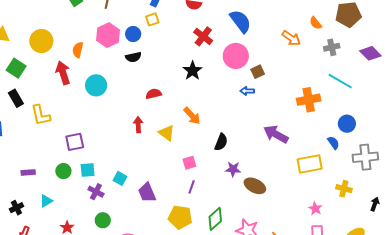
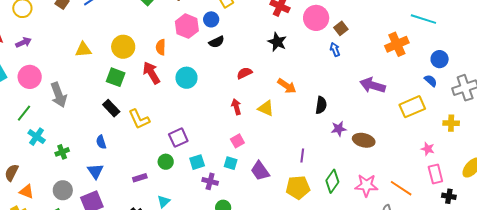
green square: (16, 68) -> (116, 77), moved
blue arrow: (247, 91) -> (335, 49), turned 80
pink square: (189, 163) -> (237, 141), moved
green circle: (63, 171) -> (166, 162), moved

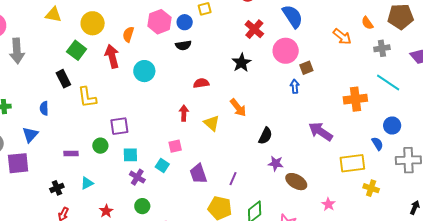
yellow cross: (451, 123) -> (371, 188), moved
pink star: (428, 149) -> (328, 204), moved
purple trapezoid: (260, 171) -> (198, 174), moved

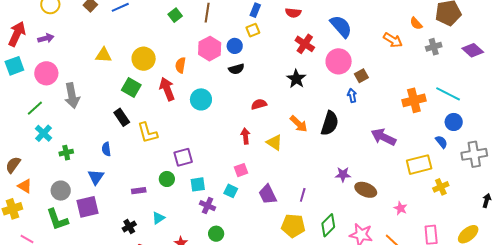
cyan line: (388, 83) -> (448, 94), moved
black semicircle: (265, 136) -> (330, 123), moved, size x1.4
yellow cross: (371, 188) -> (441, 187), turned -35

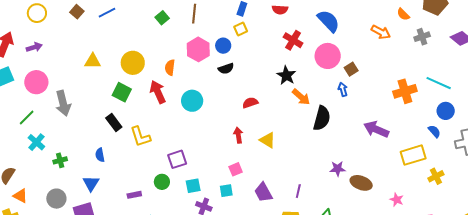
orange arrow: (299, 124) -> (301, 97), moved
cyan square: (231, 191) -> (226, 191), turned -32

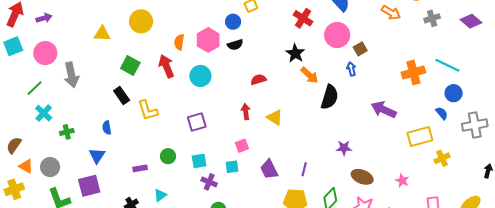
pink hexagon: (198, 49) -> (208, 40), moved
yellow circle: (133, 63) -> (141, 21), moved
purple square: (177, 159) -> (197, 122), moved
brown ellipse: (361, 183) -> (362, 177), moved
gray circle: (56, 199) -> (50, 167), moved

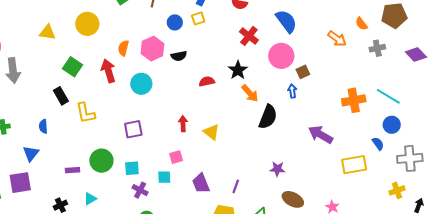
blue circle: (233, 22) -> (175, 22), moved
red semicircle: (258, 80) -> (207, 81), moved
green circle: (168, 156) -> (101, 161), size x1.5
yellow cross: (442, 158) -> (397, 190), moved

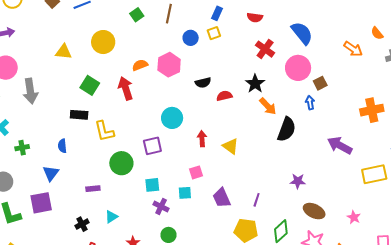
orange semicircle: (123, 48) -> (140, 65), turned 56
black semicircle: (179, 56) -> (203, 83), moved
cyan circle: (141, 84) -> (172, 118), moved
black rectangle: (61, 96) -> (79, 115), turned -54
green circle: (101, 161) -> (121, 163), moved

